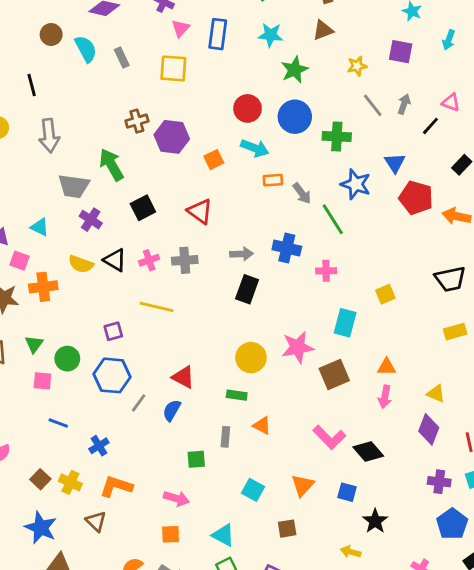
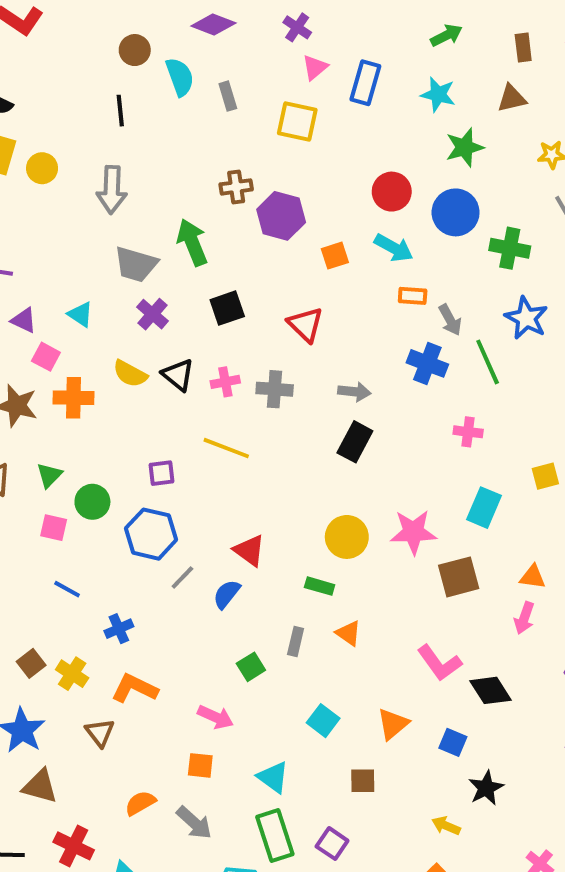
black line: (32, 85) -> (120, 111), moved
blue cross: (287, 248) -> (427, 363), moved
green square: (196, 459) -> (251, 667), turned -36

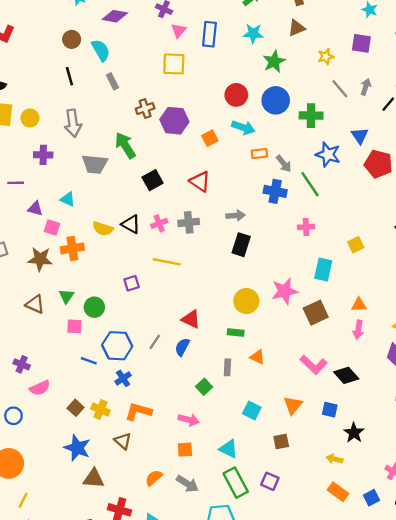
gray rectangle: (228, 96) -> (112, 81), moved
purple cross: (153, 314) -> (43, 155), moved, turned -30
blue hexagon: (151, 534) -> (117, 346), moved

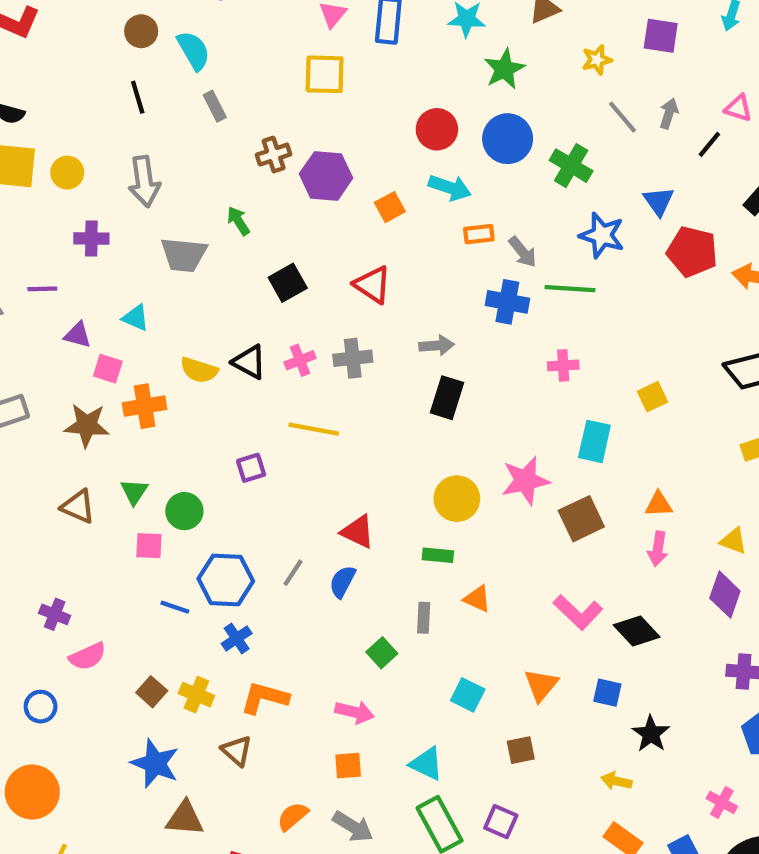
green cross: (311, 116) -> (571, 166), turned 30
green arrow: (125, 145) -> (238, 221), size x0.6
green line: (310, 184) -> (570, 289), turned -52

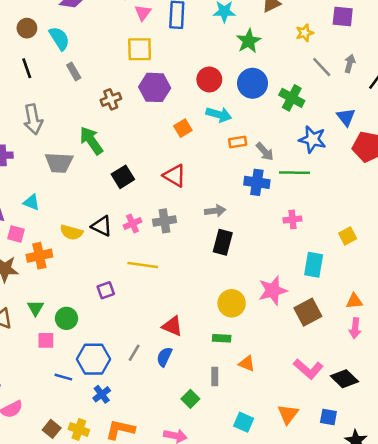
purple hexagon: (326, 176) -> (155, 87), moved
green arrow: (238, 221) -> (91, 141), size x1.6

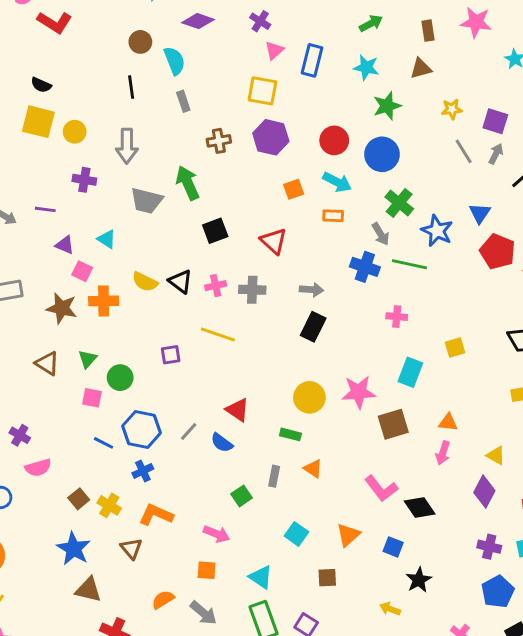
purple square: (343, 17) -> (495, 121), moved
green cross: (292, 98) -> (399, 203), moved
orange rectangle: (238, 142) -> (333, 216), moved
blue semicircle: (164, 357) -> (222, 443), turned -90

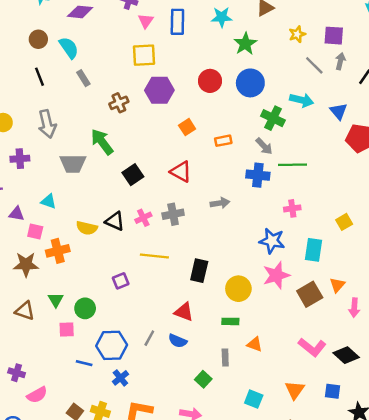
cyan arrow: (337, 182) -> (302, 100), moved
blue star: (437, 231) -> (272, 241), moved
black rectangle: (313, 327) -> (199, 271), moved
orange triangle: (448, 422) -> (337, 285), moved, turned -42

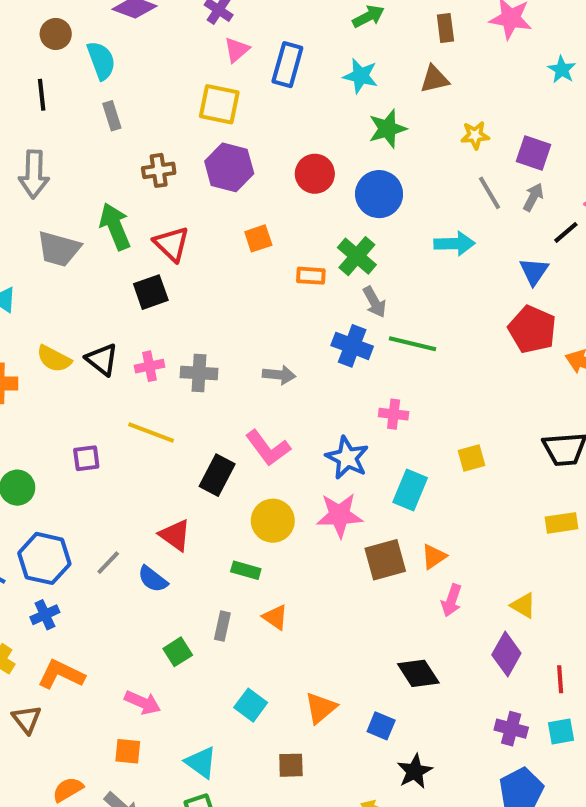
cyan arrow: (302, 100) -> (454, 244), turned -30
blue triangle: (339, 111) -> (534, 271), moved
green cross: (273, 118) -> (357, 256), moved
red triangle: (181, 172) -> (172, 244), moved
pink L-shape: (312, 347) -> (268, 448), moved

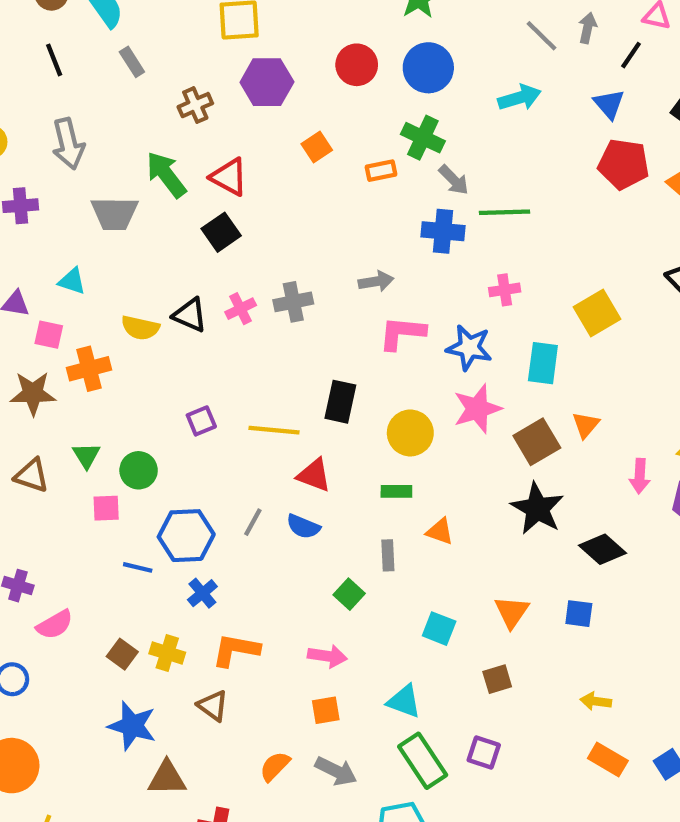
yellow line: (151, 433) -> (274, 430), moved
pink L-shape: (268, 448) -> (402, 333), moved, turned 147
yellow square: (472, 458) -> (597, 313), size x1.5
pink arrow: (452, 600) -> (640, 476), moved
black star: (415, 771) -> (537, 508), moved, size x1.4

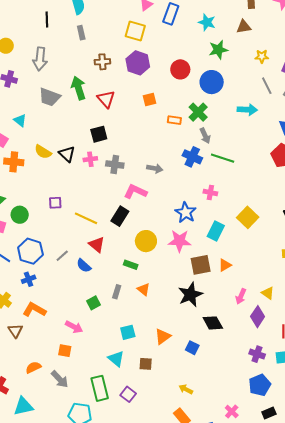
black square: (221, 232) -> (99, 134), moved
yellow square: (597, 313) -> (248, 217), turned -35
pink L-shape: (402, 333) -> (135, 191), moved
cyan square: (439, 629) -> (128, 332), turned 35
cyan triangle: (404, 701) -> (116, 359), moved

